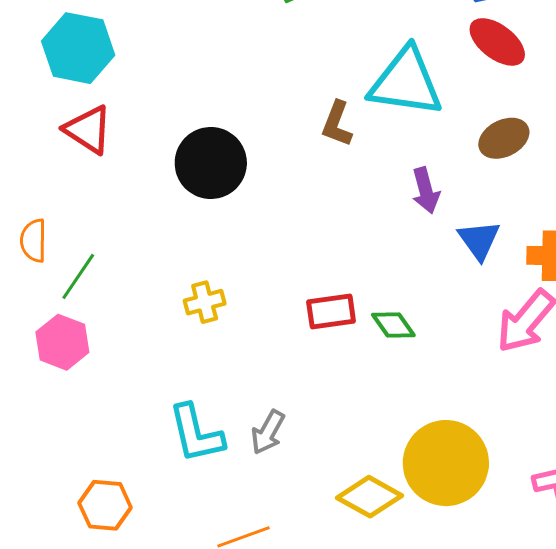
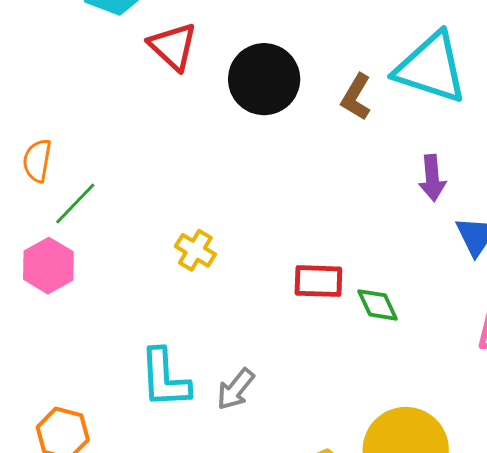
red triangle: (88, 130) -> (173, 46), moved
black circle: (211, 163) -> (264, 79), moved
yellow cross: (205, 302) -> (195, 250), turned 36

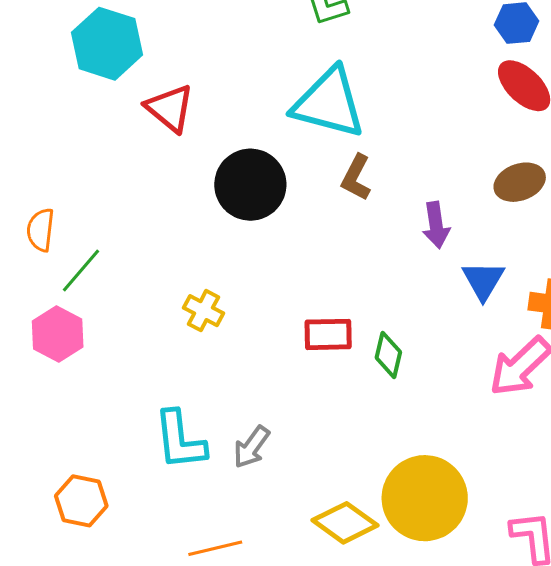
cyan triangle: (431, 68) -> (329, 103), moved
black circle: (264, 79) -> (250, 185), moved
brown L-shape: (356, 97) -> (356, 178), moved
green diamond: (377, 305) -> (388, 355), turned 42

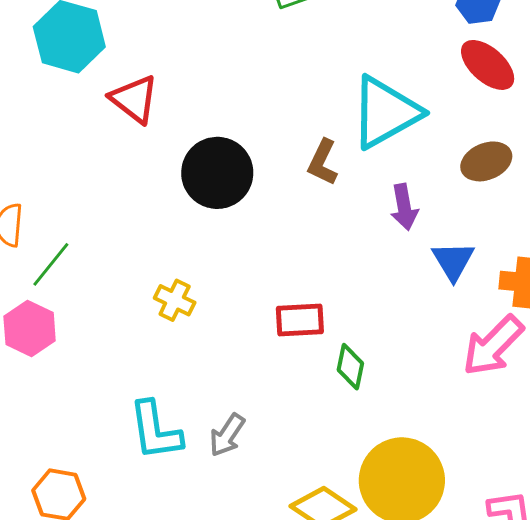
cyan triangle: (329, 103) -> (385, 112), moved, turned -42
green diamond: (388, 355) -> (350, 367), moved

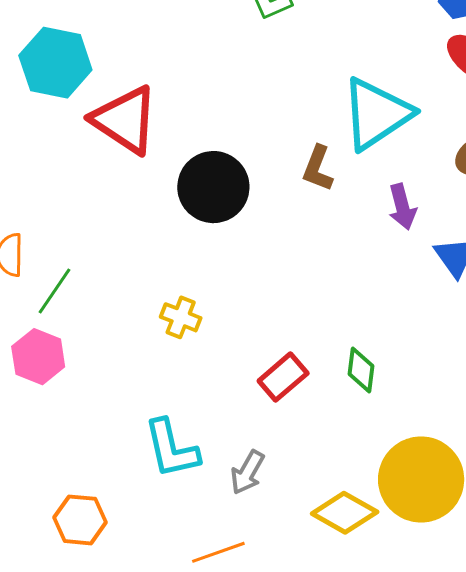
red triangle: (134, 99) -> (125, 120), size x1.4
red rectangle: (300, 320) -> (283, 377), moved, turned -33
gray arrow: (227, 435) -> (247, 472), moved

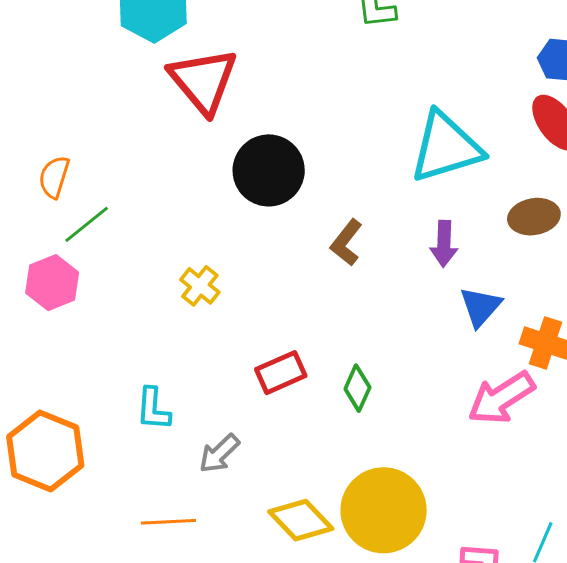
brown L-shape: (318, 168) -> (346, 243), moved
cyan L-shape: (171, 449) -> (153, 409), size x0.7
orange hexagon: (80, 520) -> (45, 451), size x1.5

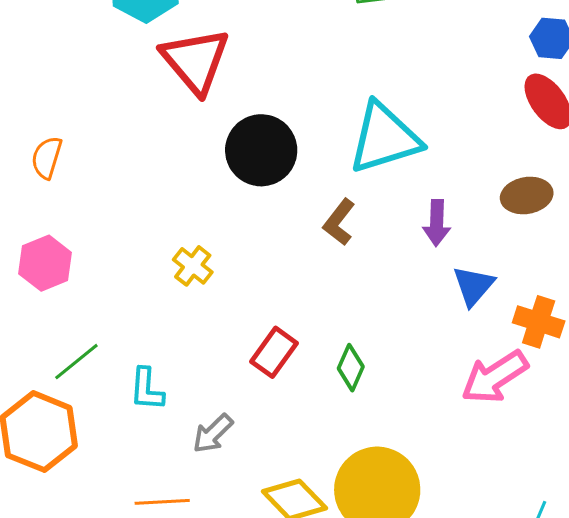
cyan triangle: (446, 147) -> (385, 138), moved
green line: (87, 224) -> (76, 362), moved
red rectangle: (281, 373) -> (274, 352), turned -30

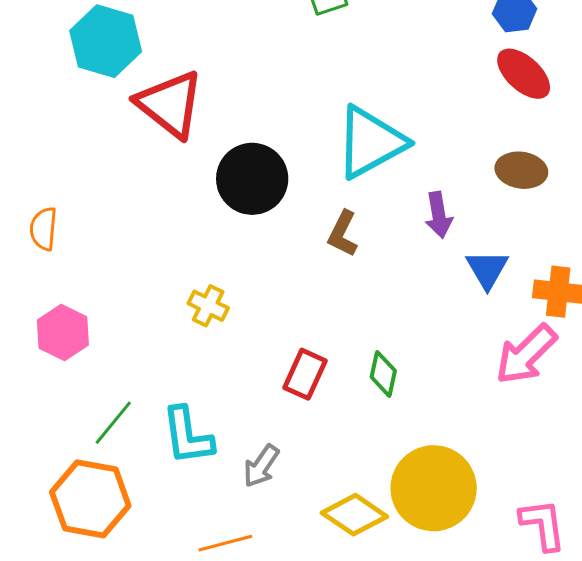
brown ellipse: (527, 196) -> (521, 170), turned 30
cyan L-shape: (147, 389) -> (188, 436), size x1.4

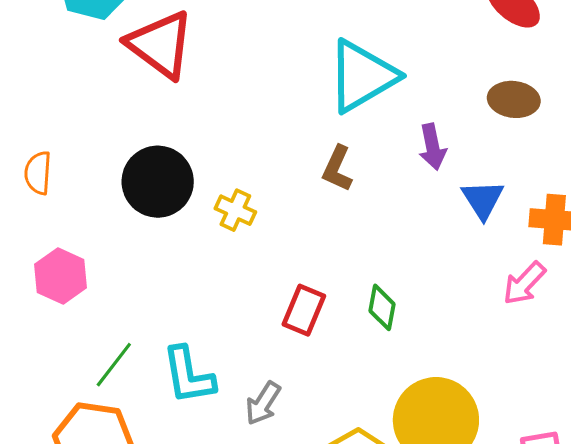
black circle: (252, 179) -> (158, 182), moved
yellow cross: (208, 306) -> (235, 210), moved
pink arrow: (526, 354) -> (524, 283), size x0.7

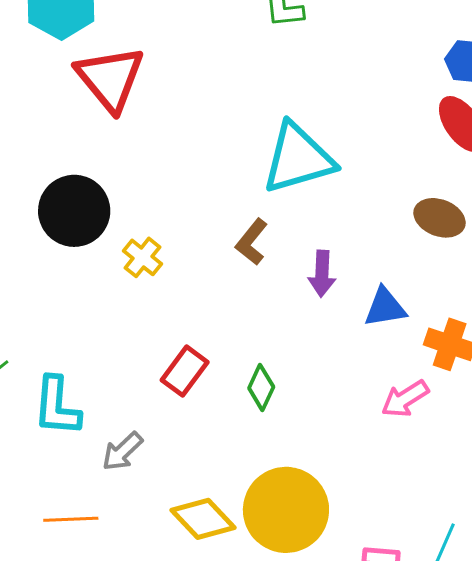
purple arrow: (432, 147) -> (322, 274), moved
blue triangle: (483, 200) -> (385, 307), turned 39

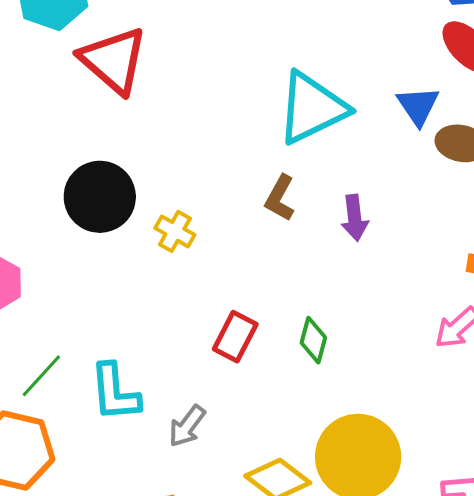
blue triangle: (385, 307) -> (418, 106), moved, turned -45

